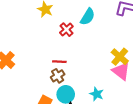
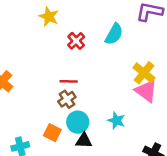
cyan semicircle: (88, 17) -> (114, 34), moved

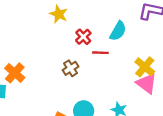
red line: (69, 81) -> (100, 53), moved
brown cross: (67, 99) -> (71, 68), moved

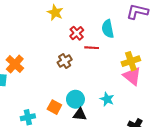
cyan semicircle: (118, 31) -> (108, 29), turned 138
yellow cross: (145, 67) -> (131, 61), turned 30

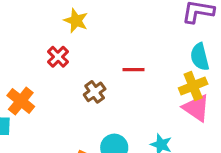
cyan semicircle: (108, 29) -> (200, 57), moved
red cross: (77, 33) -> (58, 57), moved

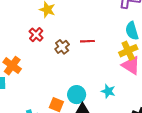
brown cross: (95, 92) -> (62, 47), moved

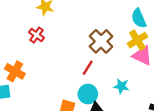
red line: (87, 41) -> (88, 68), moved, turned -48
brown cross: (62, 47) -> (101, 41), moved, size x1.5

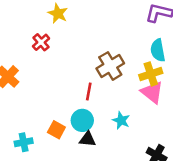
red line: (88, 68) -> (89, 91), turned -35

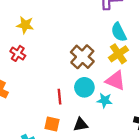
red line: (89, 91) -> (59, 97), moved
pink triangle: (152, 92) -> (115, 81), moved
cyan circle: (82, 120) -> (84, 87), moved

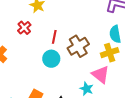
cyan circle: (84, 87) -> (51, 59), moved
red line: (59, 97) -> (54, 37), moved

